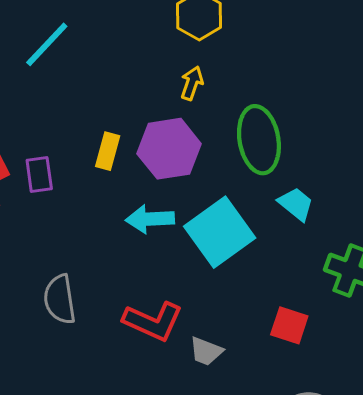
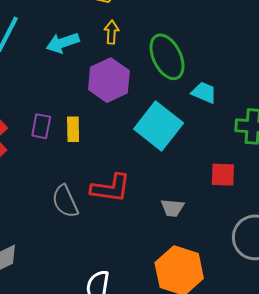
yellow rectangle: (108, 151) -> (73, 129), moved
purple rectangle: (39, 174) -> (41, 126), moved, turned 35
cyan arrow: (150, 219) -> (63, 43), moved
red L-shape: (153, 321) -> (111, 188), moved

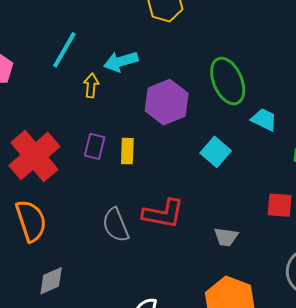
yellow arrow: (112, 32) -> (91, 85), moved
cyan square: (159, 126) -> (216, 152), size x0.6

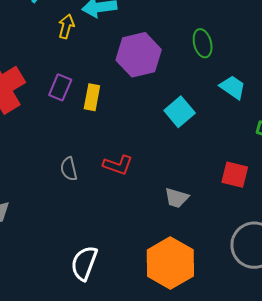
green ellipse: (228, 81) -> (203, 43), size x0.6
red L-shape: (163, 214) -> (118, 165), size x0.7
gray semicircle: (116, 225) -> (69, 169), size x0.7

